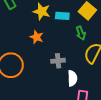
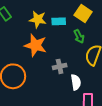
orange star: (37, 37) -> (36, 45), size x1.6

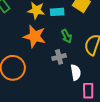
green arrow: (79, 36) -> (67, 36), moved

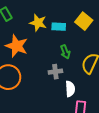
orange star: (35, 36) -> (17, 46), moved

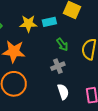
white semicircle: (70, 89) -> (63, 92), moved

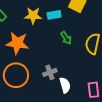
gray cross: (58, 66) -> (50, 72), moved

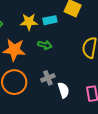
green arrow: (66, 38) -> (45, 45), moved, turned -40

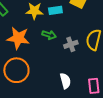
gray cross: (48, 78) -> (71, 44), moved

